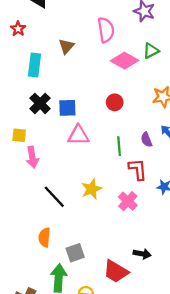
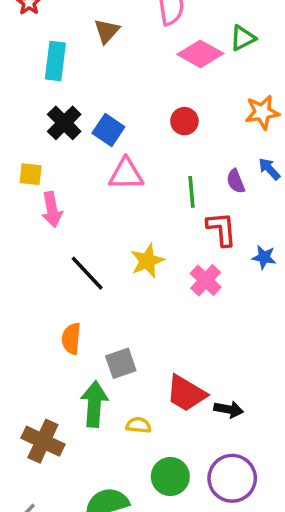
blue square: (67, 108) -> (108, 130), turned 36
black arrow: (142, 254) -> (229, 409), moved

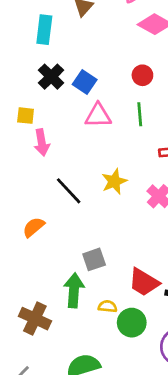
green line: (191, 192) -> (140, 114), moved
orange semicircle: (71, 339) -> (34, 227), moved, turned 45
green circle: (170, 476) -> (132, 323), moved

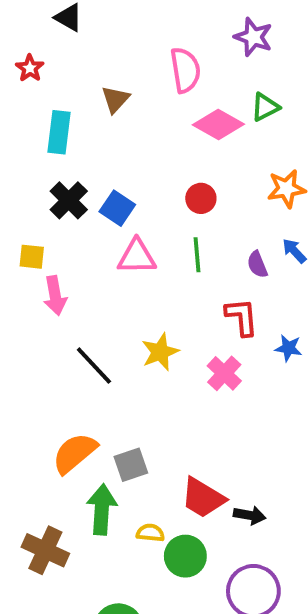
orange semicircle: (34, 227) -> (75, 453), moved, size x1.4

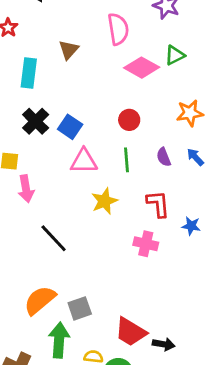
purple semicircle: (257, 264) -> (164, 157), moved
yellow star: (160, 352) -> (104, 201), moved
pink cross: (224, 373) -> (146, 244), turned -30

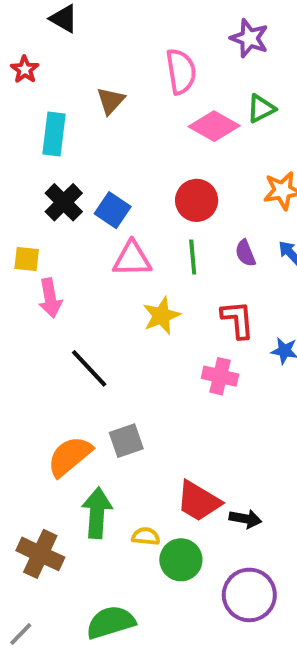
red circle: (129, 120) -> (197, 200), size x1.4
gray square: (80, 308) -> (126, 441), moved

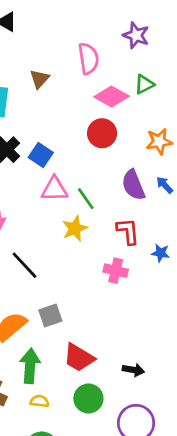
red circle: (197, 200) -> (102, 133), moved
purple semicircle: (245, 253) -> (133, 185), size x1.6
green line: (193, 257) -> (86, 199), moved, turned -30
red trapezoid: (199, 501) -> (79, 358), moved
yellow semicircle: (146, 536) -> (39, 401), moved

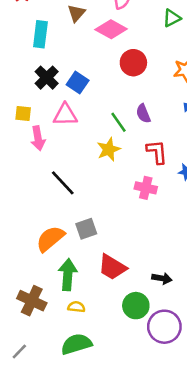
pink diamond: (112, 97) -> (111, 29), moved
purple semicircle: (133, 185) -> (143, 114), moved, size x0.7
pink triangle: (54, 189) -> (65, 115), moved
green circle: (88, 398) -> (136, 306), moved

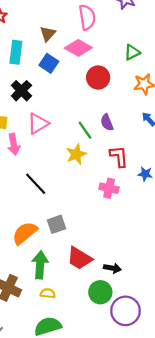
green triangle: (172, 18) -> (132, 52), moved
blue square: (78, 83) -> (49, 63), moved
pink triangle: (65, 115) -> (38, 124), turned -30
black arrow: (162, 278) -> (112, 268), moved

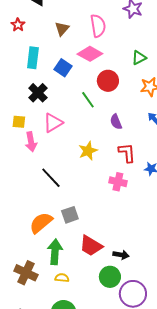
brown triangle: (48, 34) -> (62, 29), moved
green line: (85, 130) -> (88, 100), moved

